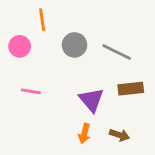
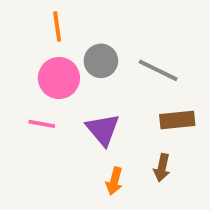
pink circle: (20, 46) -> (59, 78), moved, size x1.4
purple triangle: (91, 100) -> (103, 130), moved
brown arrow: (120, 135) -> (162, 168), moved, turned 84

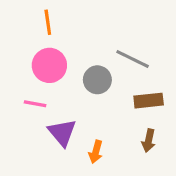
gray circle: (101, 61) -> (97, 80), moved
purple triangle: (103, 130) -> (62, 133), moved
brown arrow: (162, 168) -> (149, 141), moved

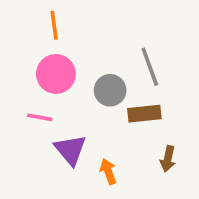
gray line: (133, 59) -> (150, 67), turned 44
brown rectangle: (149, 101) -> (144, 114), moved
orange arrow: (96, 152) -> (108, 171), turned 145

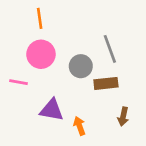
pink line: (40, 117) -> (18, 82), moved
purple triangle: (70, 150) -> (52, 110), turned -40

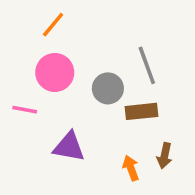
orange line: (40, 18) -> (53, 25), turned 48
orange arrow: (79, 126) -> (131, 168), moved

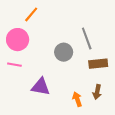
pink circle: (55, 72) -> (18, 40), moved
brown rectangle: (141, 111) -> (98, 64), moved

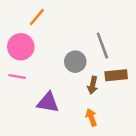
brown arrow: (97, 92) -> (93, 85), moved

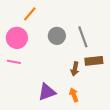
gray circle: (75, 62) -> (57, 36), moved
purple triangle: (48, 102) -> (47, 92), moved, turned -30

